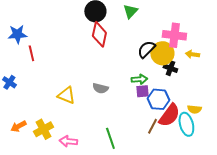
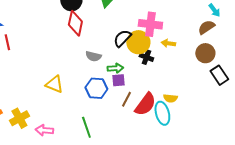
gray semicircle: (100, 88) -> (93, 56), moved
yellow triangle: (66, 95) -> (54, 84), moved
blue hexagon: (158, 99) -> (96, 88), moved
brown line: (152, 126) -> (126, 99), moved

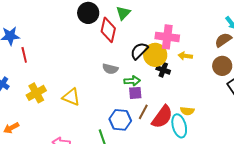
red diamond: (75, 23) -> (108, 30), moved
blue hexagon: (96, 88) -> (120, 120), moved
yellow cross: (19, 118) -> (36, 93), moved

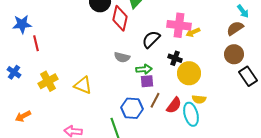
yellow circle: (155, 55) -> (189, 73), moved
yellow arrow: (185, 56) -> (193, 32), moved, turned -32
red semicircle: (162, 117) -> (174, 105), size x0.7

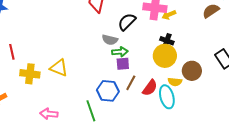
red line: (36, 43) -> (12, 52), moved
brown circle: (234, 54) -> (192, 71), moved
gray semicircle: (122, 57) -> (110, 40), moved
black cross: (175, 58) -> (167, 41), moved
yellow cross: (48, 81) -> (30, 74), moved, turned 36

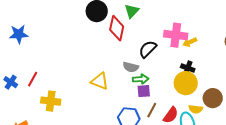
red line: (12, 52) -> (33, 79), turned 42
yellow triangle: (59, 68) -> (100, 81), moved

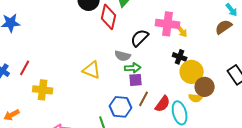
yellow arrow: (190, 42) -> (182, 31), turned -104
yellow circle: (186, 83) -> (192, 72), moved
yellow semicircle: (196, 109) -> (196, 98), moved

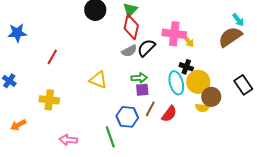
red diamond: (109, 17) -> (131, 27), moved
brown semicircle: (224, 27) -> (230, 37), size x1.4
gray semicircle: (123, 56) -> (129, 51), moved, turned -42
red line: (25, 68) -> (52, 57), moved
cyan ellipse: (180, 113) -> (176, 83), moved

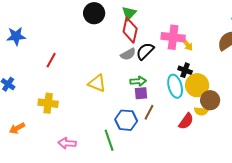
red semicircle: (169, 114) -> (186, 121), moved

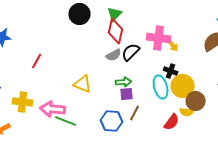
yellow cross: (48, 103) -> (23, 102), moved
green line: (109, 140) -> (66, 121), moved, turned -50
pink arrow: (67, 143) -> (53, 109), moved, size x1.4

